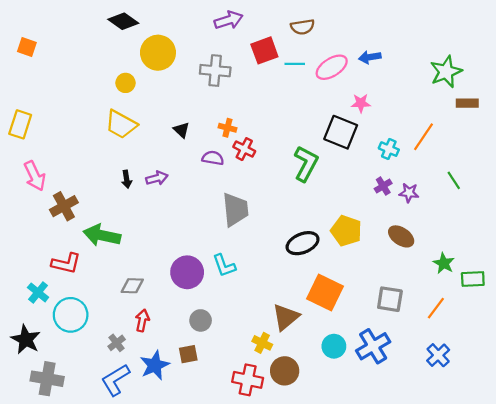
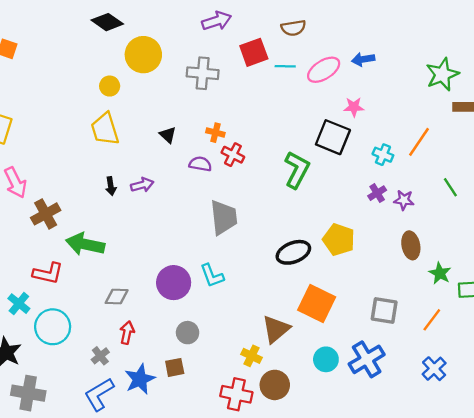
yellow trapezoid: (121, 124) -> (105, 129), turned 44
brown ellipse: (401, 236) -> (411, 245), moved, turned 45

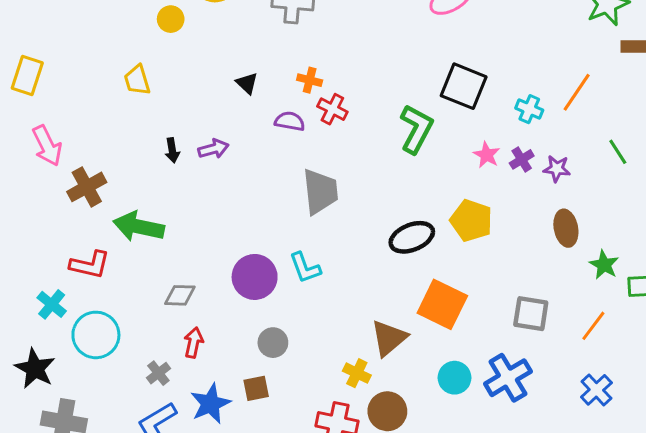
pink star: (354, 107) -> (487, 155), moved, turned 30
yellow trapezoid: (105, 129) -> (137, 80), moved, size x0.7

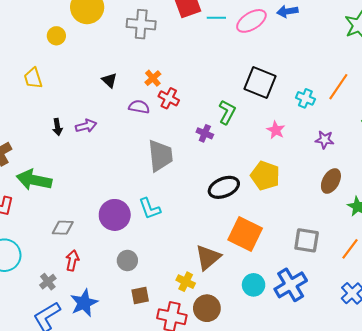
orange cross: (310, 80) -> (153, 78), turned 35
green L-shape: (416, 129) -> (227, 112), size x0.7
purple cross: (522, 159) -> (205, 133), moved, turned -35
brown ellipse: (566, 228) -> (331, 181), turned 40
brown square: (256, 388) -> (140, 295), moved

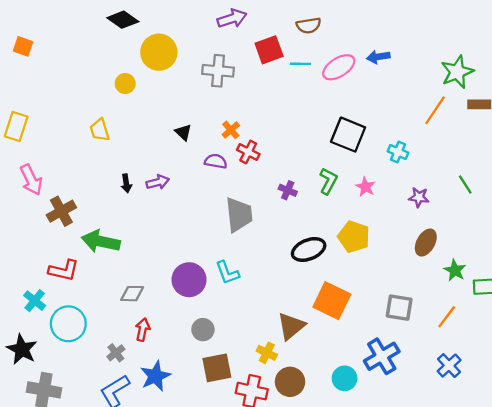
orange line: (338, 87) -> (435, 110), moved
green L-shape: (227, 112) -> (328, 181), moved
cyan circle: (254, 285) -> (345, 378), moved
brown square: (140, 295) -> (217, 368), size x1.5

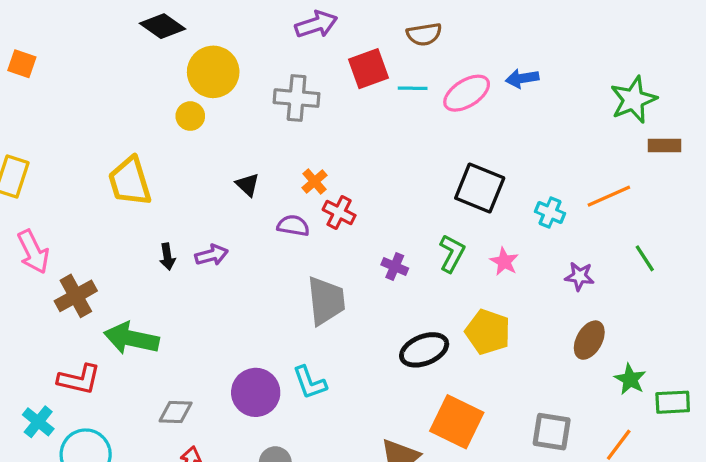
yellow circle: (125, 84) -> (190, 116), moved
orange line: (435, 110) -> (609, 196), moved, turned 32
yellow trapezoid: (100, 130) -> (130, 181), size x1.5

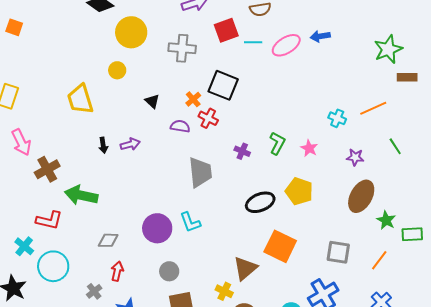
yellow circle: (190, 116) -> (117, 70), moved
black square: (480, 188) -> (223, 85), moved
brown ellipse: (589, 340) -> (361, 196), size x1.4

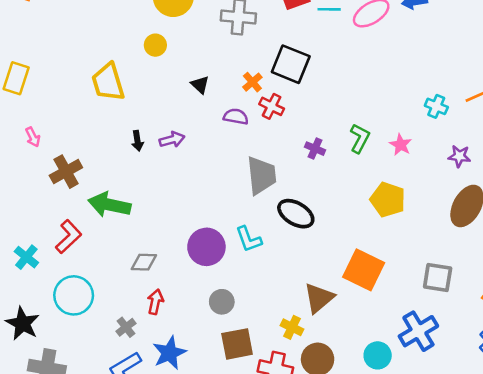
pink arrow: (21, 142) -> (33, 137), size x0.6
black ellipse: (260, 202) -> (296, 214), moved, turned 52
red L-shape: (49, 220) -> (69, 237), turned -56
cyan cross: (24, 246) -> (26, 257), moved

